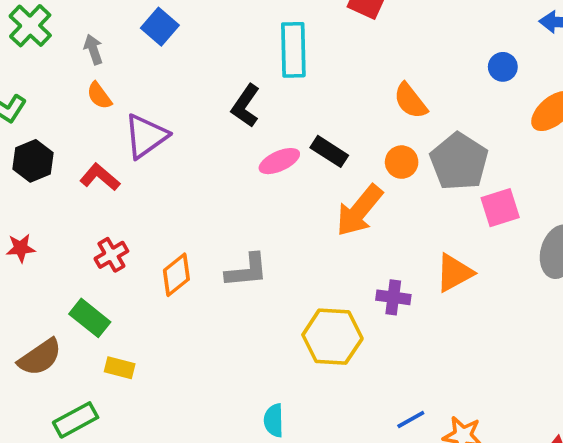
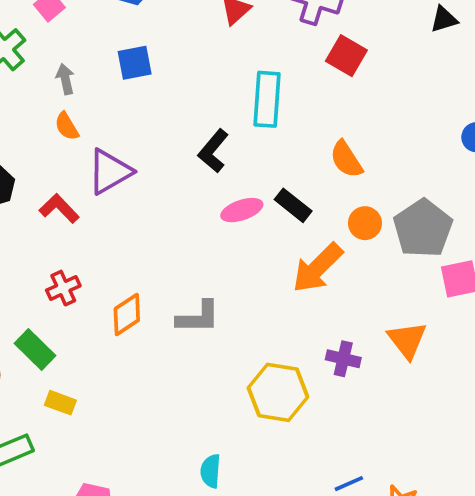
blue square: (160, 27) -> (135, 63), turned 33
orange semicircle: (410, 101) -> (346, 159), moved
orange triangle: (454, 273) -> (407, 340), turned -45

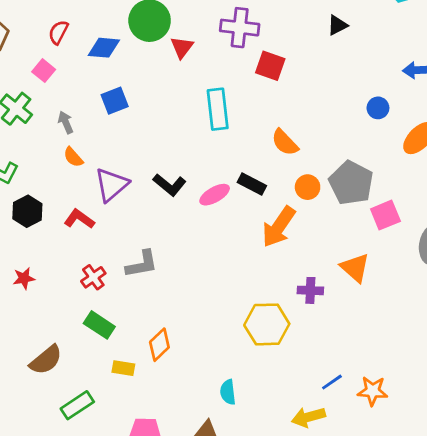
black L-shape: (213, 151) -> (170, 185), moved, turned -80
orange diamond: (127, 315) -> (159, 345), moved
gray L-shape: (198, 317) -> (142, 264), moved
green rectangle: (35, 350) -> (99, 325), moved
yellow rectangle: (60, 403) -> (123, 368), moved

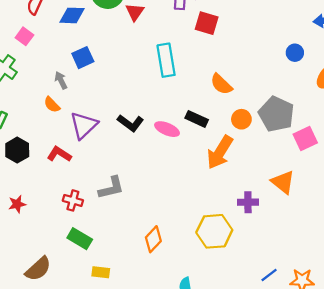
gray arrow: (66, 122) -> (61, 80), moved
pink ellipse: (215, 195) -> (167, 129), turned 55
red cross: (93, 277) -> (73, 200), turned -36
orange diamond: (159, 345) -> (153, 239), moved

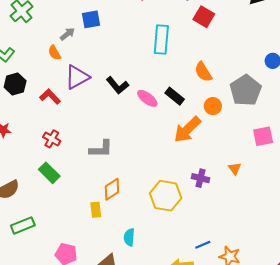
gray arrow: (61, 80) -> (67, 34), turned 63
gray pentagon: (276, 114) -> (246, 90), moved
orange triangle: (283, 182) -> (235, 169), size x0.6
gray L-shape: (111, 188) -> (101, 149), moved
yellow rectangle: (101, 272) -> (96, 210), moved, turned 63

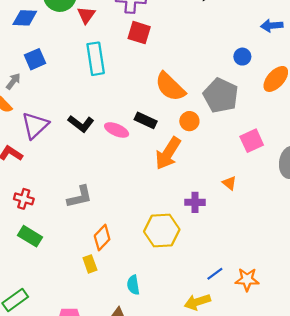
red square: (204, 17) -> (139, 33), moved
cyan rectangle: (161, 39) -> (96, 59), moved
orange semicircle: (203, 72) -> (170, 87), size x1.4

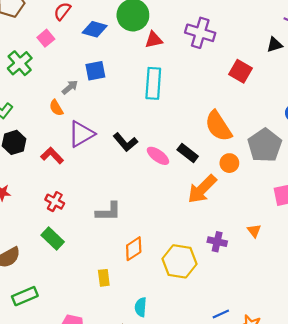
red triangle: (86, 15) -> (154, 40), turned 30
red square: (139, 33) -> (241, 71), moved
orange diamond: (102, 238) -> (134, 249), moved

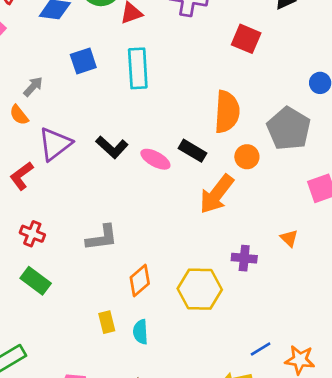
blue square: (95, 71) -> (83, 61), moved
orange semicircle: (218, 126) -> (227, 112), turned -136
red L-shape: (52, 155) -> (22, 176), turned -75
cyan semicircle: (141, 307) -> (140, 332), moved

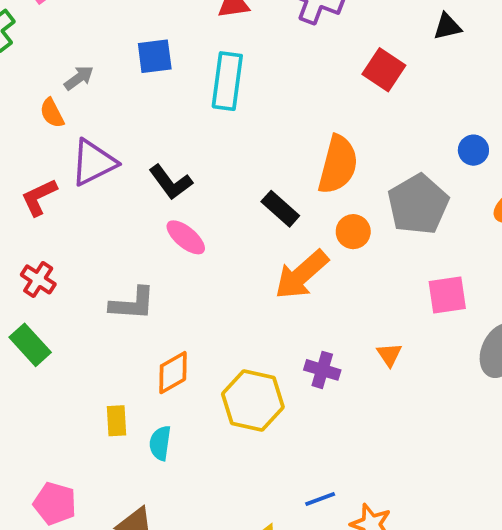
pink ellipse: (155, 159) -> (186, 237), moved

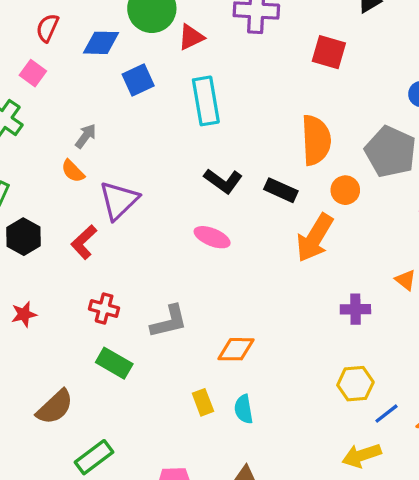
blue square: (155, 56) -> (138, 80), moved
black L-shape: (171, 182) -> (223, 181), moved
gray L-shape: (132, 304) -> (169, 322), moved
orange diamond: (173, 373) -> (236, 349), turned 48
yellow hexagon: (253, 400) -> (355, 384), moved, size x0.7

